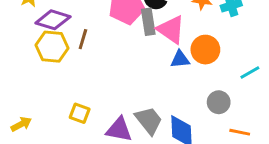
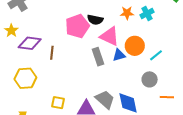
gray rectangle: (148, 22) -> (98, 57), moved
yellow hexagon: (52, 47) -> (25, 78), moved
cyan line: (250, 72) -> (156, 55), moved

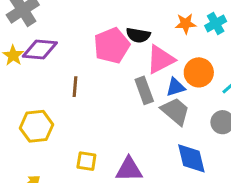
pink triangle: (110, 36) -> (161, 59), turned -50
purple diamond: (30, 43) -> (40, 50), moved
gray trapezoid: (105, 99) -> (175, 111), moved

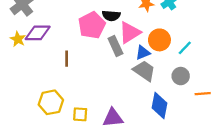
gray rectangle: (144, 90) -> (115, 46), moved
yellow hexagon: (37, 126) -> (51, 102), moved
blue diamond: (191, 158) -> (159, 105), turned 30

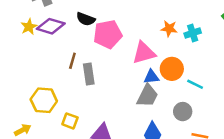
black semicircle: (111, 16) -> (86, 19), moved
gray rectangle: (115, 46) -> (89, 74), moved
cyan line: (185, 48) -> (195, 84), turned 56
gray trapezoid: (144, 71) -> (147, 96), turned 65

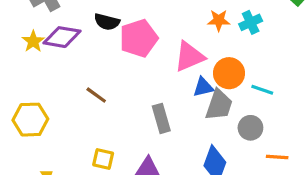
brown line: (72, 61) -> (96, 95), moved, turned -63
gray rectangle: (89, 74) -> (161, 118), moved
gray trapezoid: (147, 96) -> (219, 105), moved
yellow hexagon: (44, 100) -> (30, 120), moved

